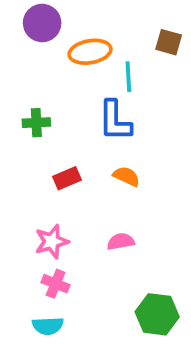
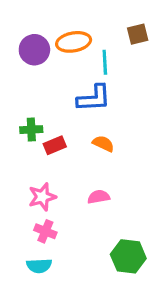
purple circle: (42, 23) -> (34, 50), moved
brown square: (169, 42) -> (138, 34), turned -30
blue L-shape: (115, 121) -> (94, 98), turned -93
green cross: (36, 123) -> (31, 130), moved

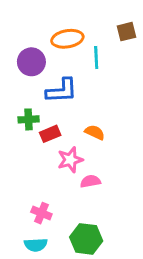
purple circle: (34, 50) -> (31, 62), moved
blue L-shape: (94, 98) -> (62, 91), moved
pink star: (42, 197) -> (70, 160), moved
green hexagon: (128, 256) -> (86, 239), moved

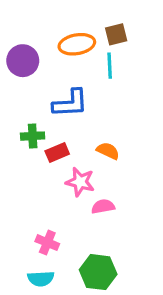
brown square: (126, 32) -> (116, 34), moved
purple circle: (31, 62) -> (23, 61), moved
pink star: (70, 160) -> (80, 182), turned 30

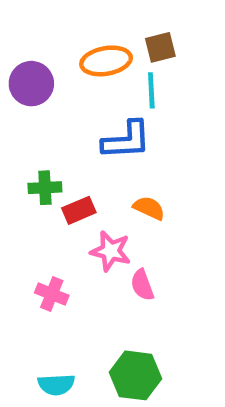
blue L-shape: (70, 103) -> (126, 140), moved
pink semicircle: (103, 206) -> (142, 285), turned -100
pink cross: (47, 243) -> (52, 294), moved

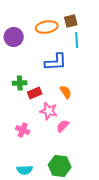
cyan line: (151, 90) -> (77, 40), moved
orange semicircle: (149, 208) -> (66, 92), turned 32
pink semicircle: (142, 285) -> (63, 126), turned 64

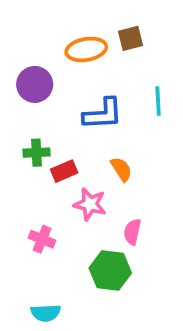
purple circle: (14, 37) -> (35, 84), moved
cyan line: (77, 40) -> (158, 101), moved
pink semicircle: (63, 126) -> (132, 232), moved, turned -32
green hexagon: (60, 166) -> (110, 271), moved

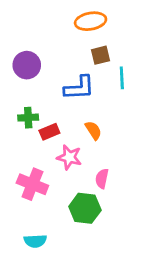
brown square: (130, 38) -> (100, 55), moved
orange ellipse: (86, 49) -> (91, 21), moved
pink cross: (42, 239) -> (32, 184), size x1.5

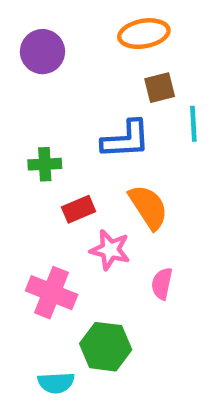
purple circle: (27, 65) -> (43, 52), moved
green cross: (28, 118) -> (45, 164), moved
orange semicircle: (93, 130) -> (148, 207), size x1.5
green hexagon: (85, 208) -> (106, 347), moved

